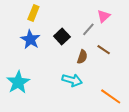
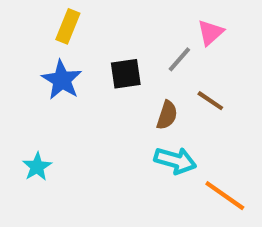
black square: (62, 36) -> (126, 74), turned 35
cyan arrow: (72, 80) -> (175, 160), moved
cyan star: (18, 82) -> (37, 167), size x0.6

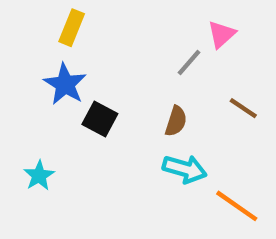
black square: (126, 74) -> (100, 119), moved, turned 36
brown line: (210, 101) -> (243, 108), moved

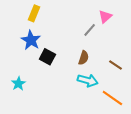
brown line: (243, 108) -> (116, 65), moved

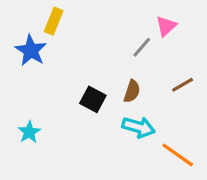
blue star: (31, 40) -> (31, 50), moved
black square: (47, 57) -> (93, 99), moved
brown line: (116, 65) -> (183, 85), moved, turned -64

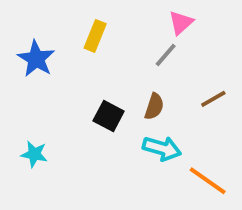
yellow rectangle: (54, 21) -> (95, 36), moved
pink triangle: (166, 26) -> (181, 23), moved
cyan star: (29, 132) -> (34, 154), turned -30

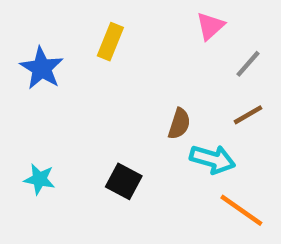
gray line: (166, 55) -> (248, 64), moved
black square: (109, 116) -> (124, 181), moved
cyan arrow: (162, 148) -> (212, 159), moved

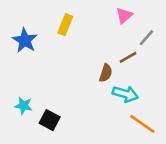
brown line: (248, 115) -> (128, 57), moved
black square: (124, 181) -> (50, 120), moved

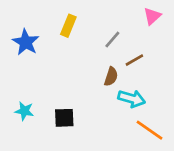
pink triangle: (124, 16) -> (152, 16), moved
gray line: (146, 38) -> (112, 39), moved
black square: (50, 120) -> (64, 118), moved, turned -30

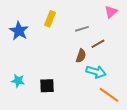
gray line: (112, 39) -> (82, 29), turned 32

